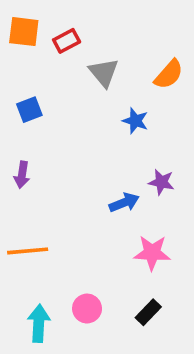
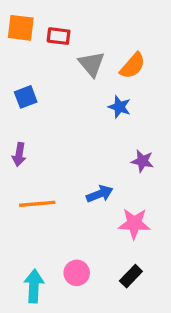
red rectangle: (67, 41) -> (59, 36), turned 35
orange semicircle: (169, 74) -> (133, 66), moved
blue arrow: (124, 203) -> (100, 194), moved
orange line: (28, 251) -> (37, 204), moved

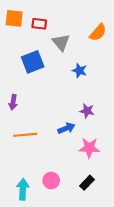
orange semicircle: (133, 66) -> (98, 32), moved
blue square: (26, 97) -> (33, 62), moved, size x1.5
purple star: (142, 161) -> (87, 111), moved

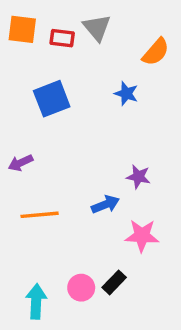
gray triangle: (61, 42) -> (97, 28), moved
blue star: (79, 71) -> (126, 94), moved
purple arrow: (13, 102) -> (21, 163), turned 56
black rectangle: (87, 183) -> (114, 282), moved

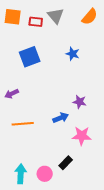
orange semicircle: (156, 52) -> (90, 17), moved
pink circle: (81, 288) -> (45, 174), moved

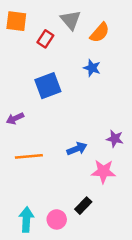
orange semicircle: (90, 17) -> (100, 33), moved
red rectangle: (36, 22) -> (45, 39), moved, turned -64
blue square: (30, 57) -> (48, 86), moved
purple star: (80, 102) -> (115, 139), moved

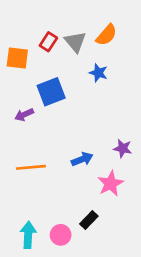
gray triangle: (71, 20) -> (75, 42), moved
orange square: (16, 21) -> (17, 58), moved
purple arrow: (15, 118) -> (24, 115), moved
pink star: (103, 171) -> (111, 184), turned -30

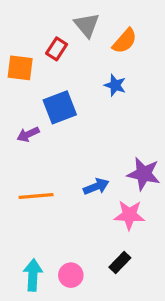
gray triangle: (75, 42) -> (87, 25), moved
purple star: (123, 148) -> (144, 174), size x1.5
pink star: (111, 184) -> (129, 215), turned 30
black rectangle: (89, 220) -> (120, 262), moved

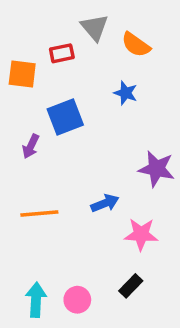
orange semicircle: (125, 41) -> (136, 45), turned 84
red rectangle: (57, 49) -> (62, 53), turned 45
purple arrow: (28, 134) -> (31, 146), turned -40
purple star: (144, 174) -> (157, 169), moved

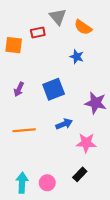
blue square: (65, 117) -> (54, 89), moved

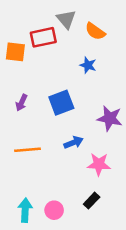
red rectangle: (38, 32) -> (43, 37), size x1.5

